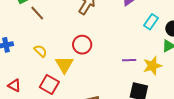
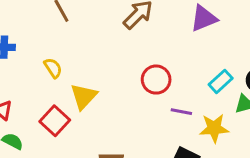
cyan rectangle: (151, 22) -> (221, 81), moved
red circle: (82, 45) -> (156, 80), moved

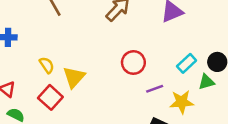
yellow semicircle: (53, 68) -> (47, 65), moved
purple line: (181, 112) -> (155, 89), turned -30

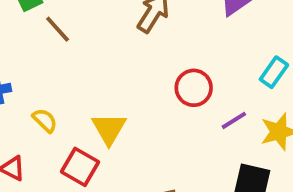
yellow semicircle: (47, 65) -> (45, 120), moved

